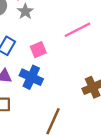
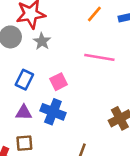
pink line: (77, 30) -> (99, 57), turned 40

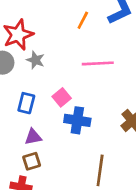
blue cross: (53, 112) -> (77, 120), moved
brown square: (24, 143) -> (32, 161), moved

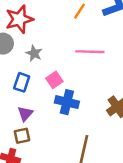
gray star: (35, 60) -> (34, 53), moved
purple triangle: (33, 137) -> (25, 114), turned -42

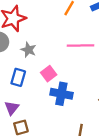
purple triangle: (25, 114) -> (12, 108), moved

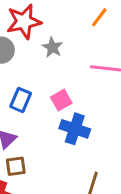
gray star: (28, 50) -> (52, 47), moved

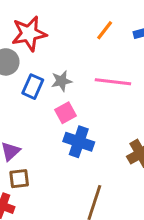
gray star: (52, 47) -> (62, 81), moved, turned 30
blue rectangle: (21, 100) -> (33, 87), moved

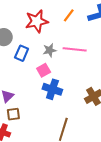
red star: (29, 34) -> (37, 21), moved
gray star: (62, 81) -> (50, 50), moved

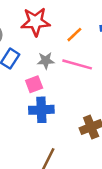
orange line: (69, 15) -> (74, 35), moved
blue cross: (52, 89) -> (41, 110), turned -30

